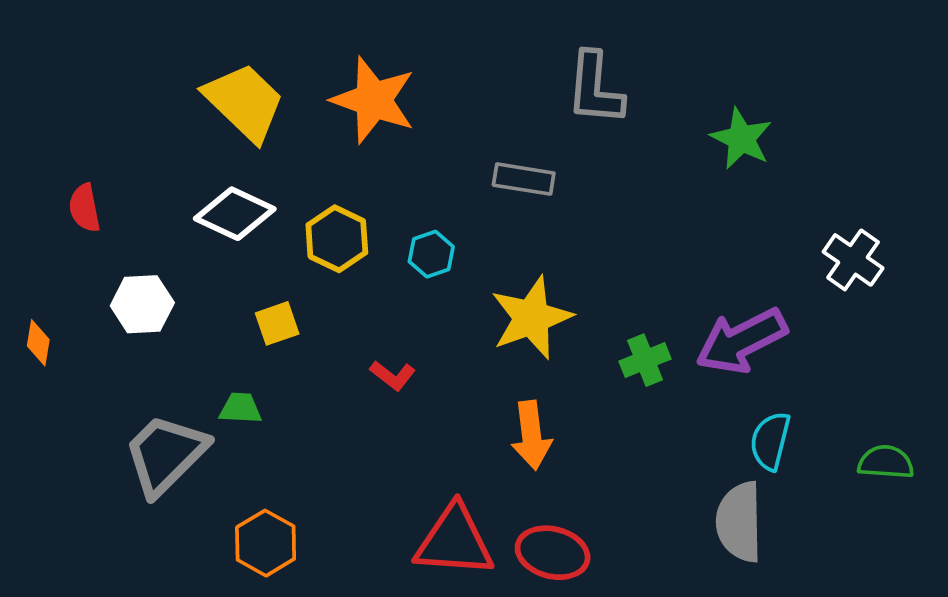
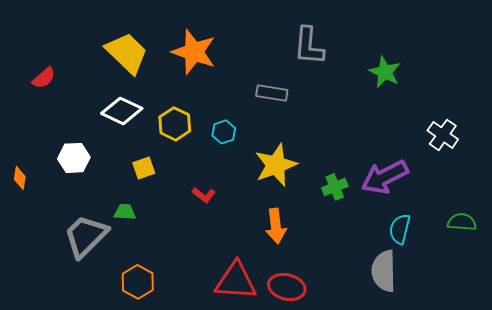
red semicircle: (85, 208) -> (44, 78), moved, turned -120
green semicircle: (886, 462) -> (462, 222), moved

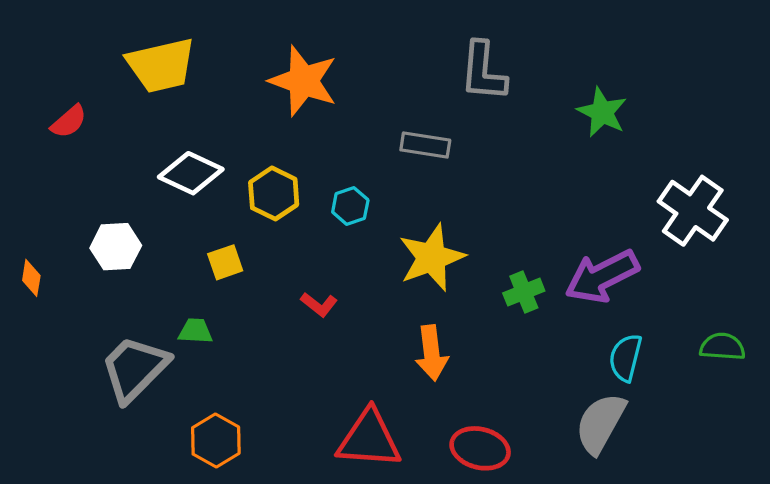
yellow trapezoid: (127, 53) -> (161, 65), moved, turned 123
white cross: (443, 135) -> (693, 211), size x1.4
gray semicircle: (384, 271) -> (600, 423), turned 30
red ellipse: (287, 287) -> (480, 448), moved

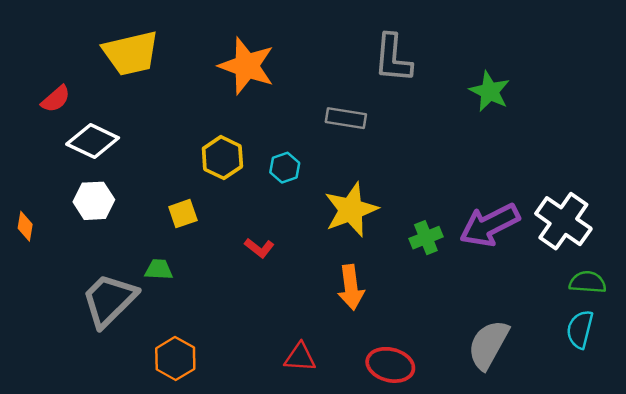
white diamond: (191, 173) -> (93, 141), moved
white cross: (693, 211) -> (563, 221), moved
cyan semicircle: (625, 358) -> (580, 329), moved
red triangle: (369, 439) -> (300, 357), size x0.6

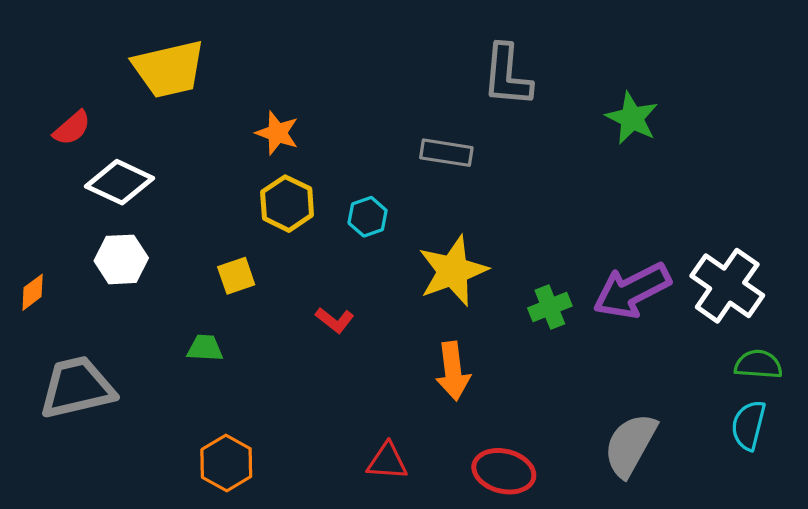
orange star: (247, 66) -> (277, 133), moved, size x0.6
orange diamond: (25, 226) -> (33, 292), turned 44
gray trapezoid: (109, 300) -> (77, 387), moved, turned 32

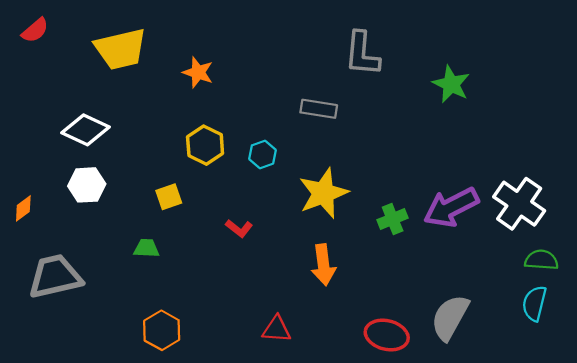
red semicircle: (72, 128) -> (35, 30), moved
orange star: (277, 133) -> (198, 72), moved
red ellipse: (504, 471) -> (387, 335), moved

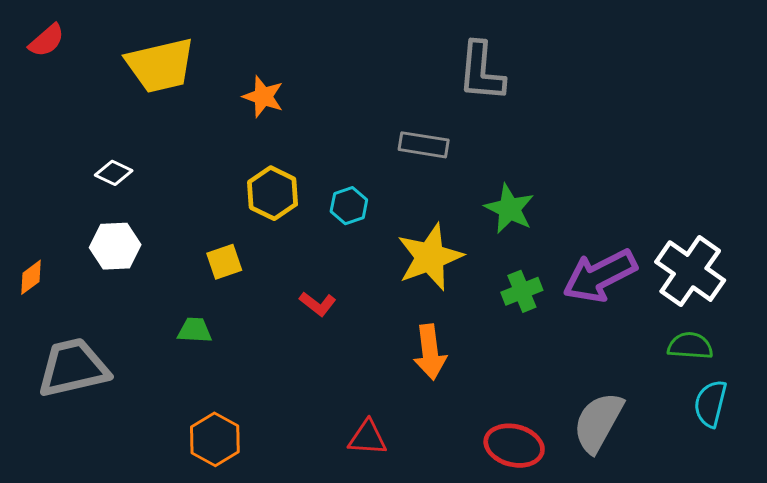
green star: (451, 84) -> (509, 209), moved
white diamond: (85, 130) -> (114, 173), size x0.6
green semicircle: (541, 260) -> (690, 346), moved

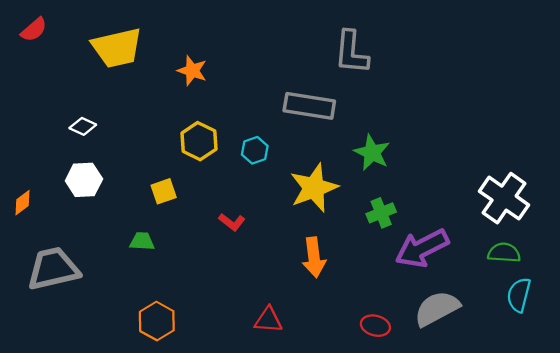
gray rectangle: (424, 145) -> (309, 106), size x1.4
purple arrow: (600, 276) -> (422, 248), moved
gray semicircle: (598, 422) -> (437, 309), turned 33
red ellipse: (514, 446) -> (375, 326), size x0.7

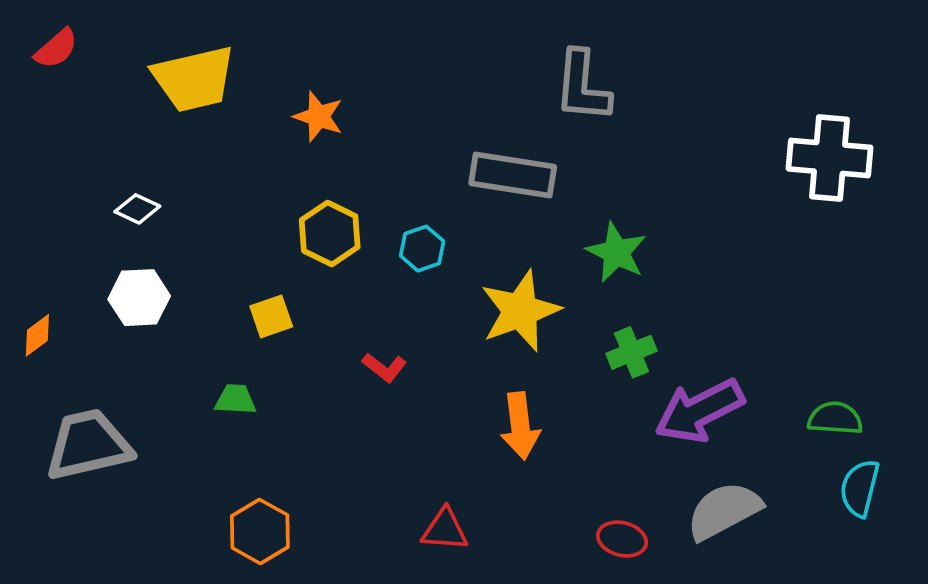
white cross: (504, 198) -> (830, 158), moved, turned -30

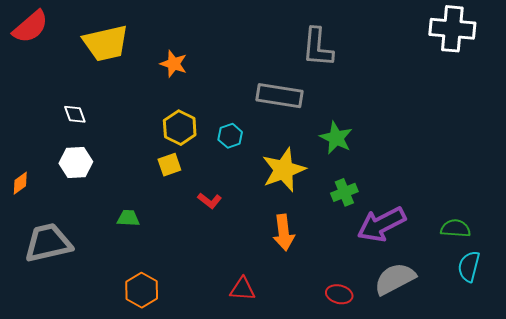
red semicircle: (56, 49) -> (31, 27), size x1.5
white cross: (830, 158) -> (452, 29), moved
white diamond: (137, 209) -> (75, 114), turned 45
yellow square: (271, 316) -> (169, 165), moved

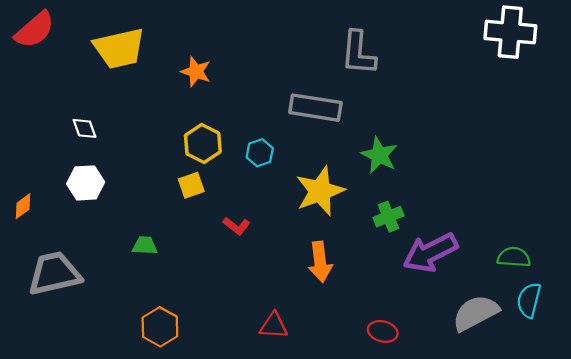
gray semicircle: (395, 279) -> (476, 313), moved

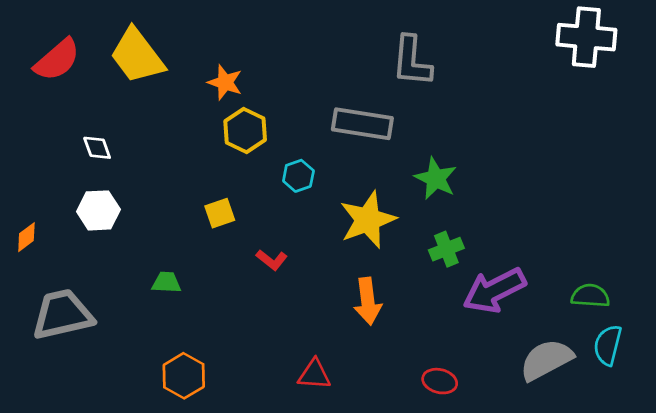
red semicircle: (35, 30) -> (57, 60), moved
yellow trapezoid: (119, 48) -> (137, 56), turned 66
yellow hexagon: (203, 143) -> (245, 130), moved

